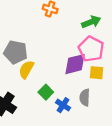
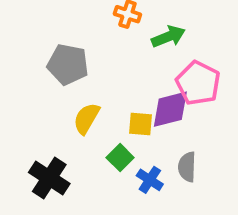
green arrow: (91, 22) -> (168, 37), moved
gray pentagon: (16, 52) -> (68, 64), moved
yellow square: (97, 73) -> (140, 124), moved

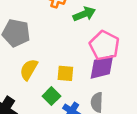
purple diamond: (170, 109) -> (102, 67), moved

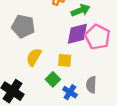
purple diamond: (102, 67) -> (77, 34), moved

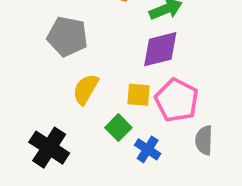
pink pentagon: (98, 37) -> (177, 100), moved
gray semicircle: (91, 85) -> (204, 140), moved

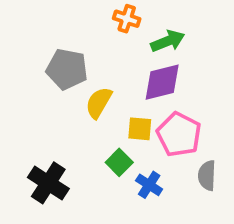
yellow semicircle: (86, 89) -> (99, 103), moved

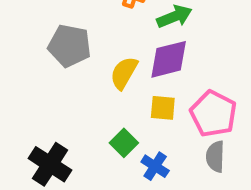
yellow semicircle: (99, 103) -> (124, 73), moved
yellow square: (140, 129) -> (163, 108), moved
pink pentagon: (179, 134) -> (213, 114), moved

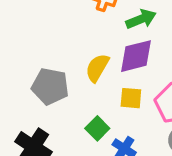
gray pentagon: (69, 46) -> (50, 86), moved

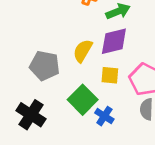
green square: (97, 128) -> (83, 100), size x1.5

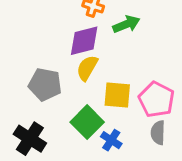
purple diamond: (114, 41) -> (84, 41), moved
yellow square: (110, 75) -> (117, 95), size x1.4

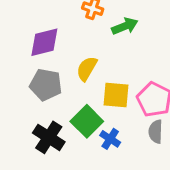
purple diamond: (84, 41) -> (44, 42), moved
black cross: (30, 139) -> (49, 137), moved

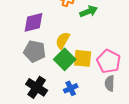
green square: (87, 121) -> (65, 59), moved
blue cross: (110, 139) -> (71, 88), moved, turned 32

